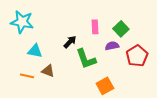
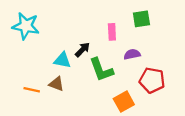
green square: (121, 29) -> (141, 19), moved, turned 35
cyan triangle: (35, 51) -> (62, 60), moved
red pentagon: (137, 56) -> (152, 80), moved, turned -30

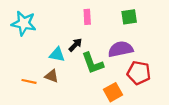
pink rectangle: (112, 32) -> (87, 17), moved
purple semicircle: (132, 54) -> (121, 49), size x1.6

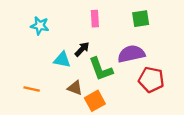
cyan star: (24, 23) -> (40, 26), moved, size x0.7
brown triangle: (52, 76) -> (75, 88), moved
orange square: (113, 92) -> (95, 101), moved

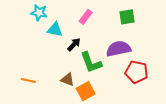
pink rectangle: (95, 19) -> (86, 17), turned 40
cyan star: (40, 26) -> (39, 13), moved
cyan triangle: (62, 60) -> (55, 30), moved

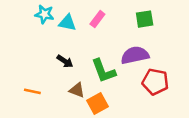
cyan triangle: (55, 30) -> (67, 23), moved
black arrow: (74, 44) -> (65, 61), moved, turned 80

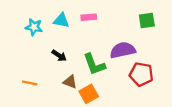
cyan star: (44, 14) -> (34, 27), moved
pink rectangle: (97, 19) -> (89, 17), turned 48
green square: (145, 19) -> (147, 20), moved

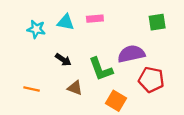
orange square: (89, 94) -> (116, 101), moved, turned -30

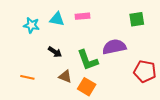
red pentagon: (151, 80) -> (145, 71), moved
orange square: (116, 101) -> (87, 87), moved

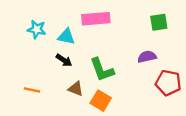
pink rectangle: (83, 16) -> (96, 19), size x1.6
cyan triangle: (57, 19) -> (66, 37), moved
purple semicircle: (114, 47) -> (147, 57), moved, size x0.7

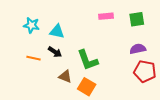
pink rectangle: (96, 19) -> (106, 16), moved, size x0.6
purple semicircle: (147, 57) -> (138, 49), moved
orange line: (32, 90) -> (33, 58), moved

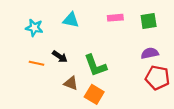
cyan triangle: (57, 31) -> (71, 20), moved

